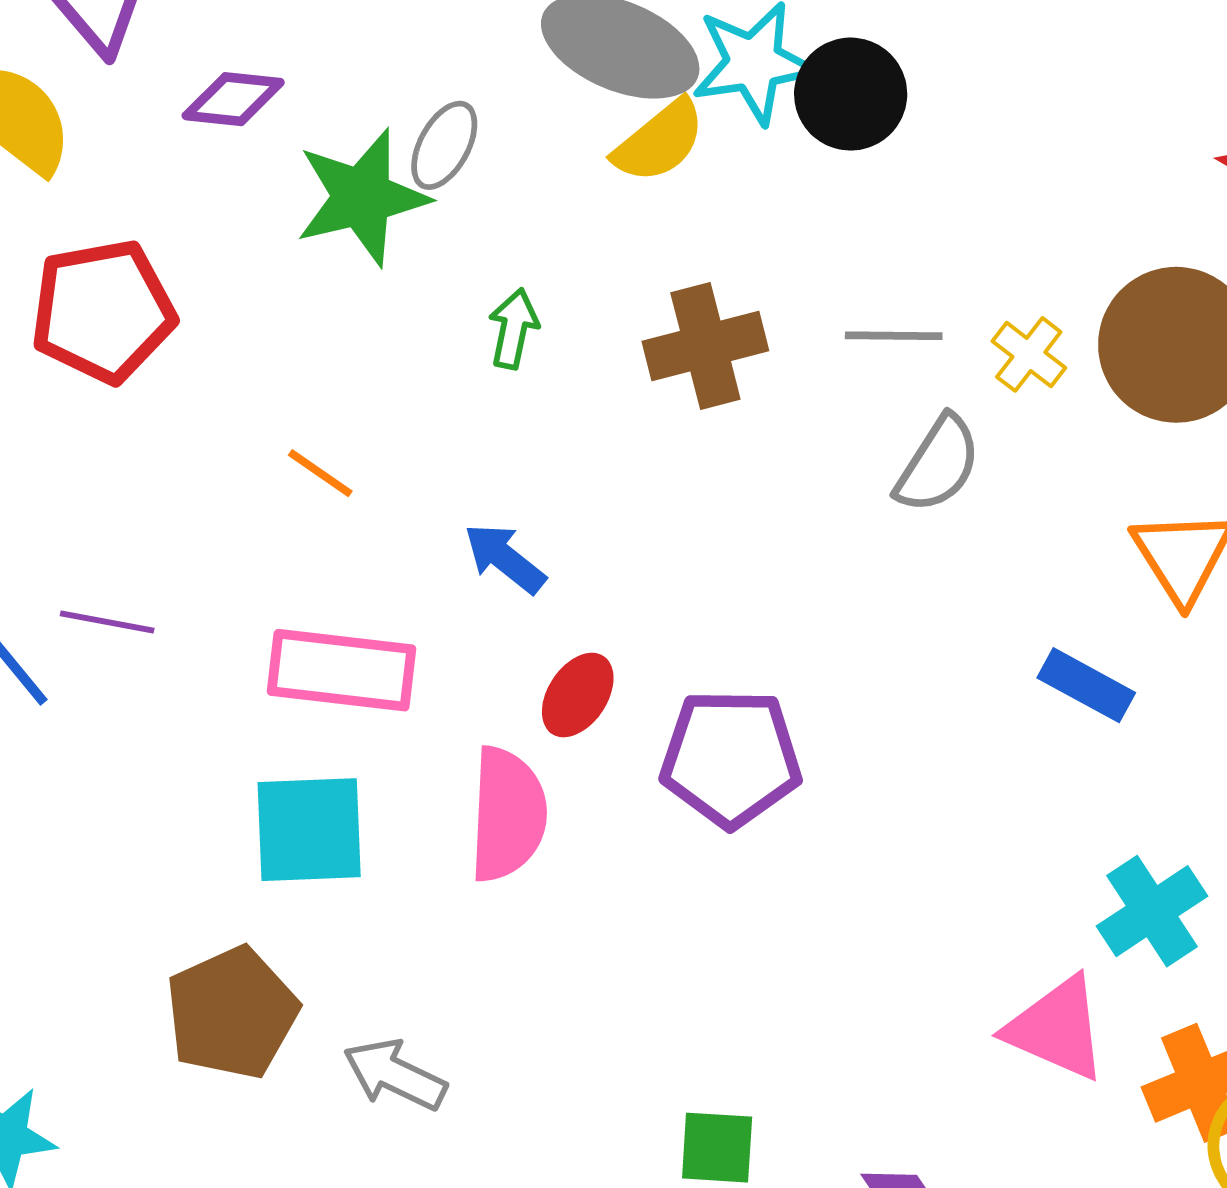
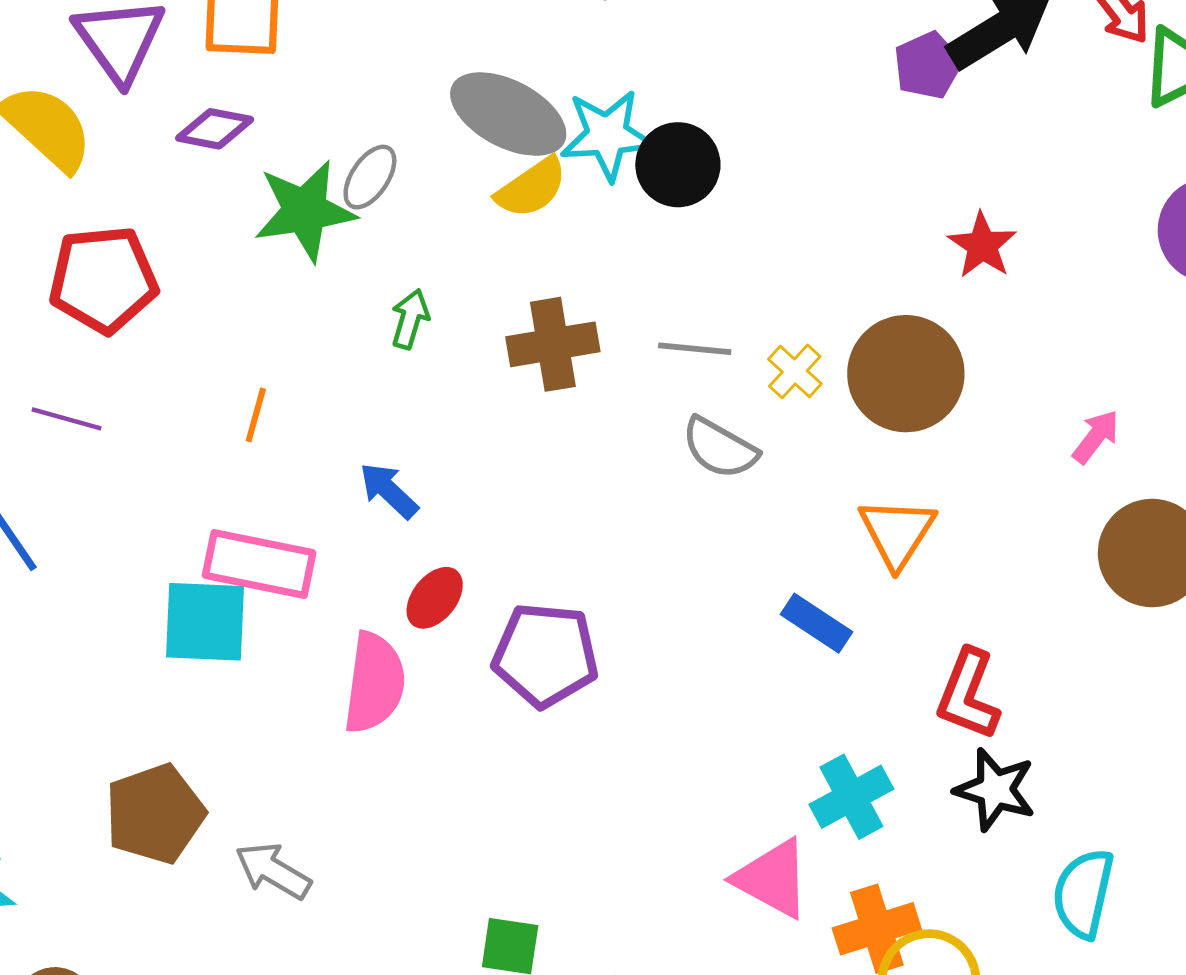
gray semicircle: (938, 464) -> (720, 448), turned 82
orange line: (320, 473) -> (256, 415), turned 66
purple line: (107, 622) -> (67, 419), moved
cyan square: (309, 830) -> (205, 622), moved

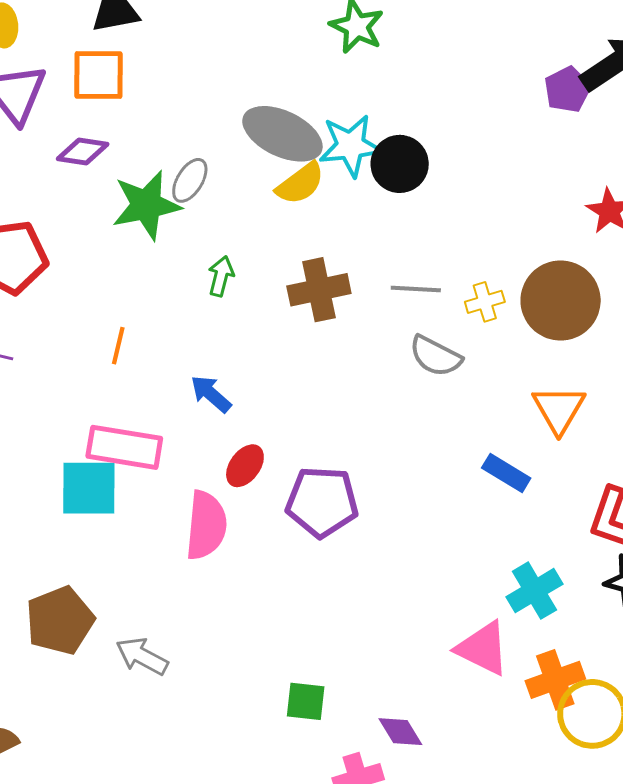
yellow cross: (795, 371) -> (485, 302), turned 33

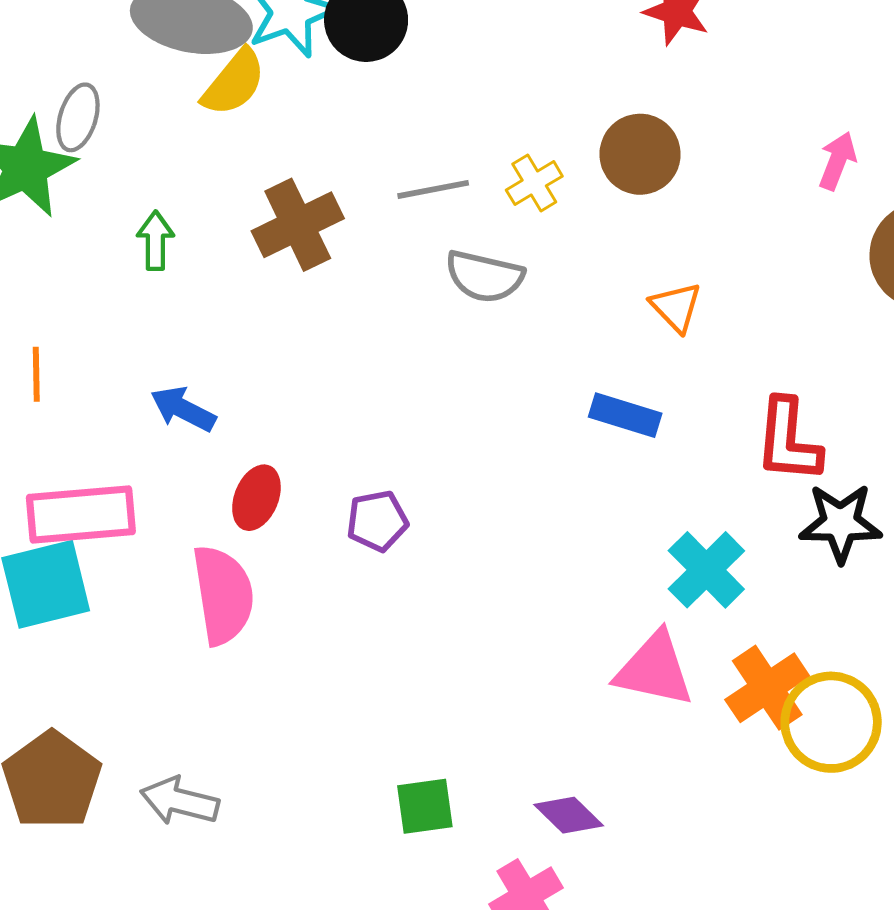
brown circle: (561, 301) -> (640, 154), size x0.7
orange triangle: (559, 409) -> (676, 307), size x0.7
purple pentagon: (322, 502) -> (377, 521), size x0.6

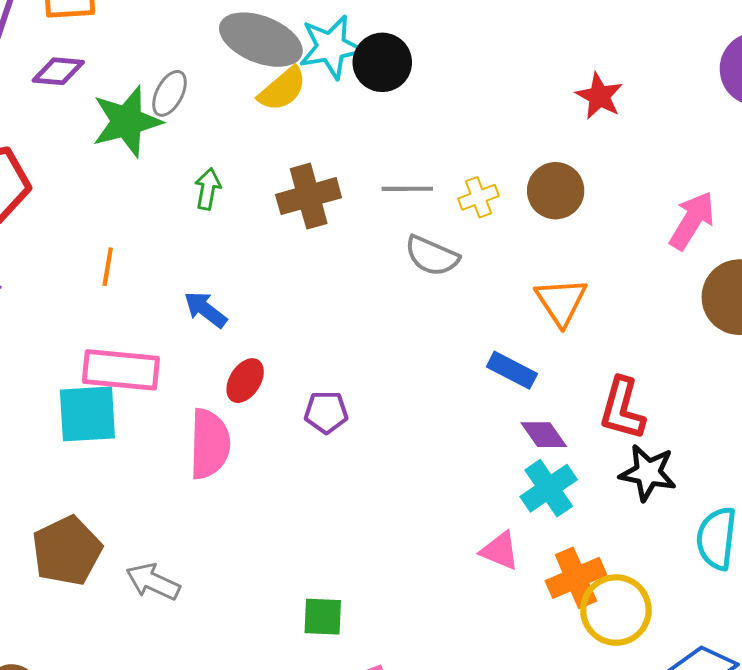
pink arrow: (837, 161) -> (692, 221), size x1.5
orange triangle: (676, 307) -> (561, 302), size x1.4
pink triangle: (654, 669) -> (500, 551), size x0.7
purple diamond: (569, 815) -> (544, 435), moved

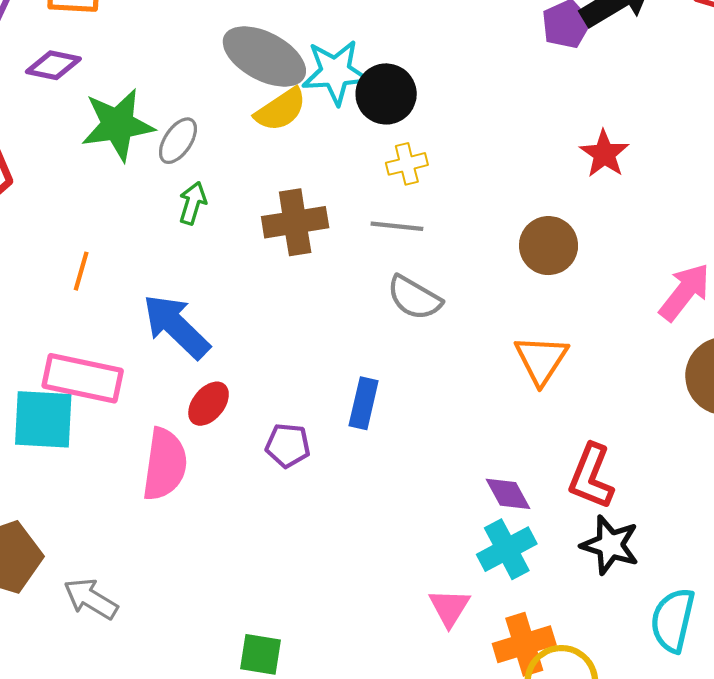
gray ellipse: (169, 93) -> (178, 141), moved
yellow cross: (478, 197) -> (407, 164), moved
blue arrow: (205, 310) -> (176, 326), size x1.6
blue rectangle: (512, 370) -> (364, 403), moved, turned 69
pink triangle: (500, 551) -> (449, 608), turned 33

